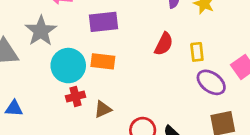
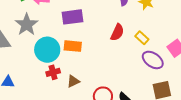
yellow rectangle: (197, 52) -> (142, 38), turned -40

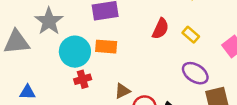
purple ellipse: (153, 60) -> (195, 73), moved
brown triangle: (73, 81) -> (122, 91), moved

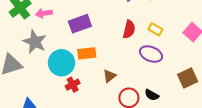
purple ellipse: (195, 73) -> (151, 54), moved
brown triangle: (122, 91) -> (109, 76), moved

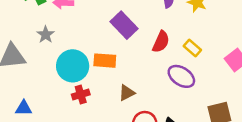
purple rectangle: (80, 24) -> (124, 25), moved, turned 55
gray star: (35, 42) -> (46, 35), size x0.6

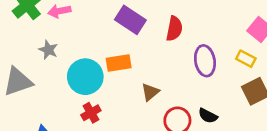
yellow rectangle: (192, 48) -> (246, 59), moved
purple ellipse: (181, 76) -> (205, 61), turned 60
red cross: (81, 94) -> (91, 113), moved

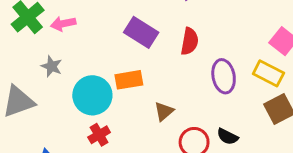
yellow rectangle: (246, 59) -> (268, 73), size x1.4

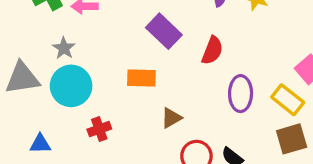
cyan circle: (92, 95) -> (71, 86), moved

